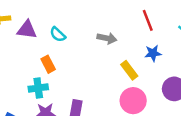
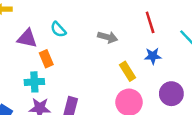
purple triangle: (27, 30) -> (27, 38), moved

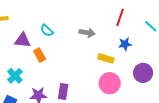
red line: (150, 22) -> (120, 17), turned 42
yellow rectangle: (128, 71) -> (106, 58), turned -35
cyan cross: (34, 82) -> (15, 76), moved, turned -35

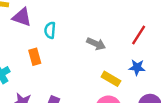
cyan semicircle: (47, 30) -> (50, 30), turned 40
purple triangle: (22, 40) -> (22, 17), moved

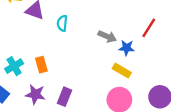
orange rectangle: (35, 57) -> (41, 65), moved
blue star: (137, 67) -> (127, 48), moved

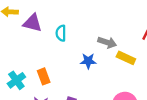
blue star: (127, 48) -> (88, 61), moved
yellow rectangle: (122, 71) -> (126, 58), moved

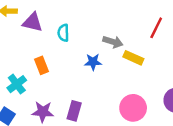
orange rectangle: (44, 76) -> (42, 65), moved

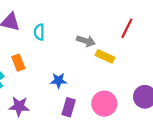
blue star: (93, 62) -> (59, 81), moved
purple rectangle: (74, 111) -> (69, 107), moved

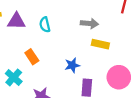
yellow rectangle: (105, 56) -> (100, 44), moved

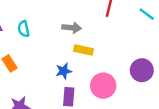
blue star: (72, 65) -> (64, 71), moved

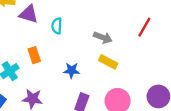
blue star: (64, 71) -> (71, 70), moved

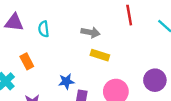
red line: (144, 27) -> (129, 15), turned -30
blue star: (71, 70) -> (66, 81), moved

